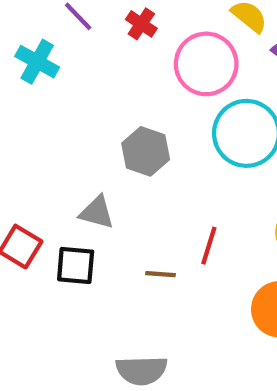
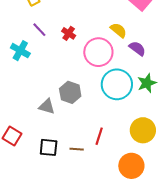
gray triangle: (97, 212) -> (47, 106), moved
black square: (76, 265) -> (49, 147), moved

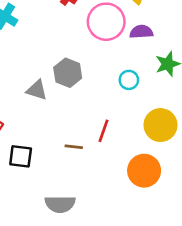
purple semicircle: (137, 48) -> (141, 32), moved, turned -42
cyan circle: (117, 84) -> (129, 80), moved, size x0.5
black square: (49, 147) -> (21, 156), moved

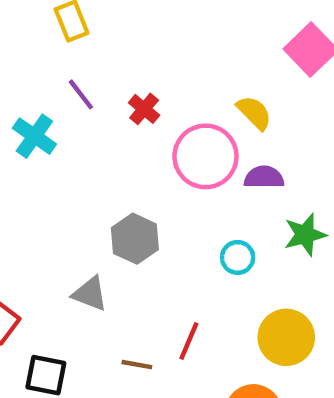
gray triangle: (37, 90) -> (90, 294), moved

